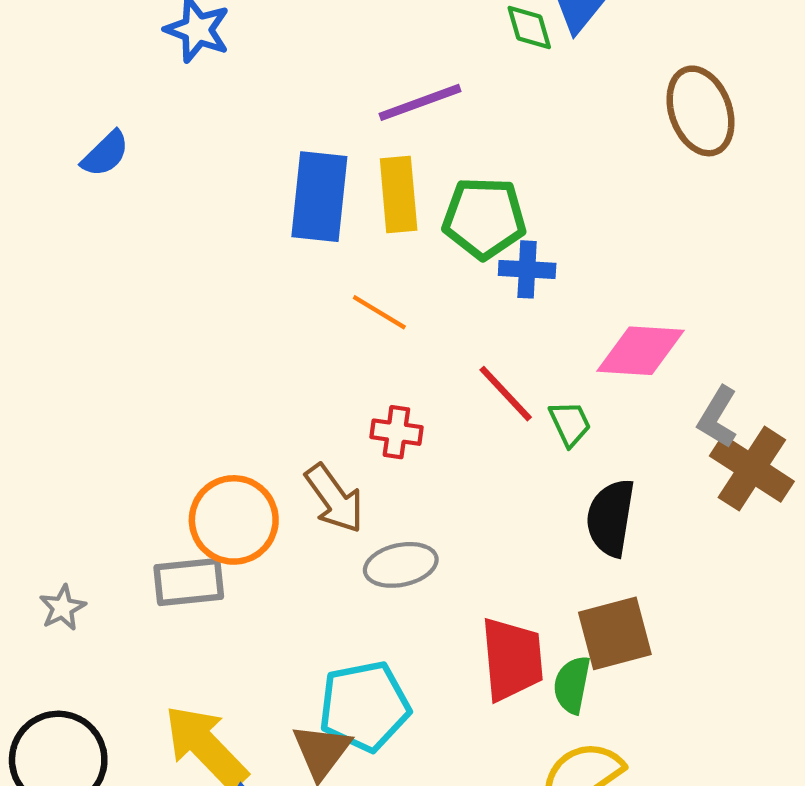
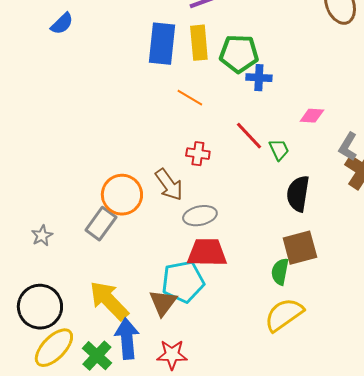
pink diamond: (641, 351) -> (312, 116), size x0.6
gray rectangle: (189, 582) -> (101, 224), turned -48
red trapezoid: (512, 659) -> (207, 253), moved, turned -84

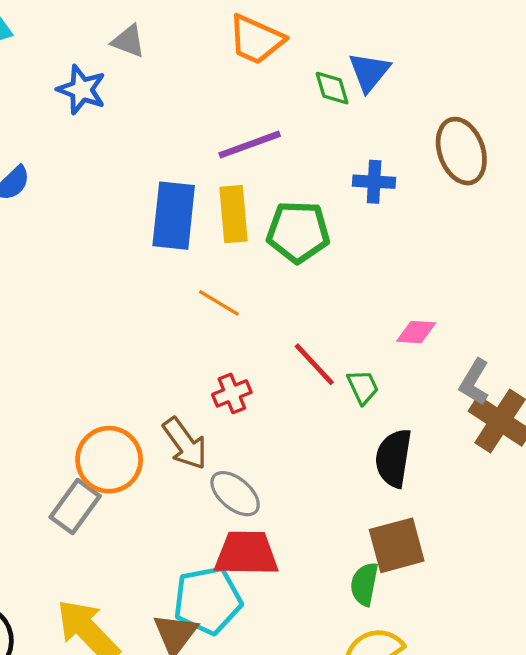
blue cross: (259, 78) -> (374, 182), moved
red cross: (198, 154) -> (232, 393), turned -30
gray ellipse: (200, 216) -> (235, 494), turned 52

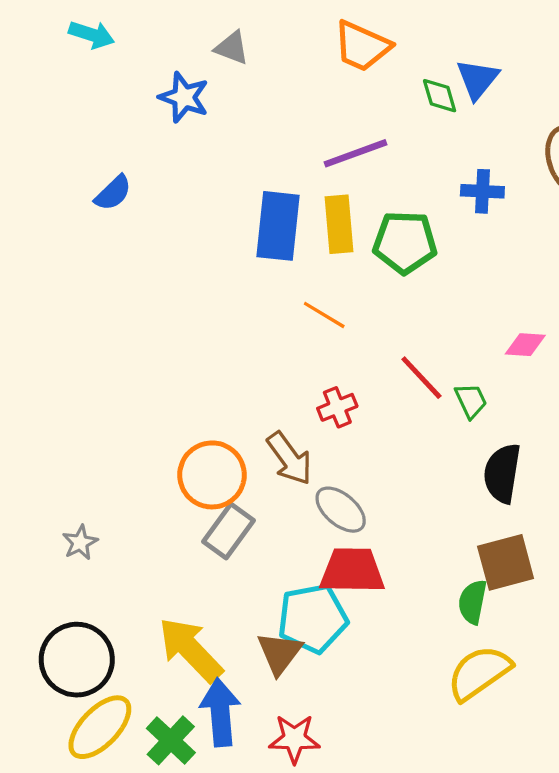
gray rectangle: (75, 507) -> (228, 531), moved

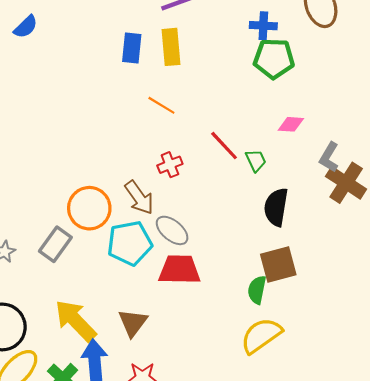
blue rectangle: (278, 226) -> (132, 48), size x0.7
green pentagon: (405, 242) -> (274, 59), moved
gray rectangle: (228, 531) -> (55, 244), moved
cyan pentagon: (313, 618) -> (130, 243), moved

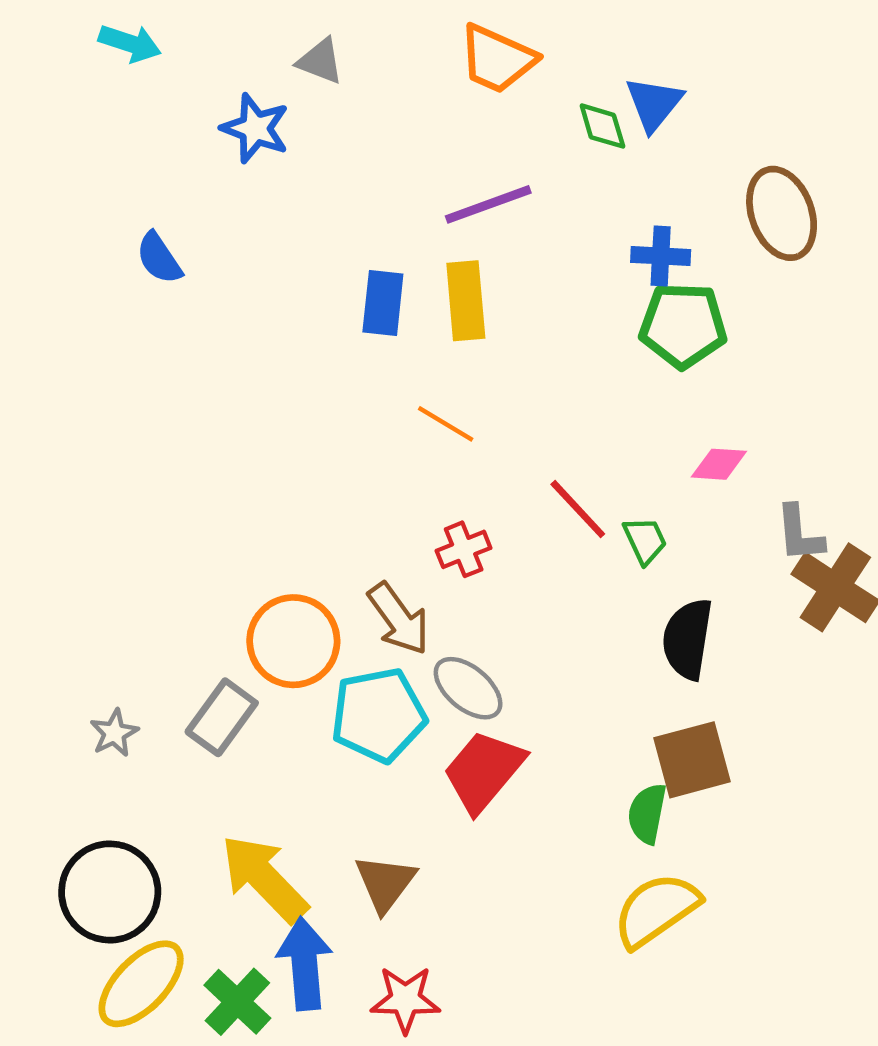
blue semicircle: (26, 27) -> (159, 258), turned 100
gray L-shape: (329, 157) -> (799, 534), turned -36
red trapezoid: (179, 270) -> (484, 771), turned -51

